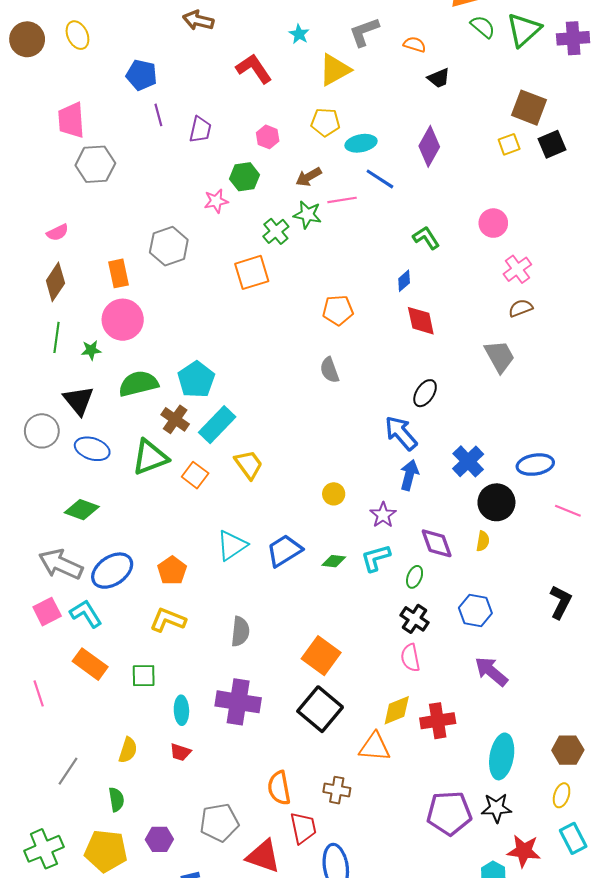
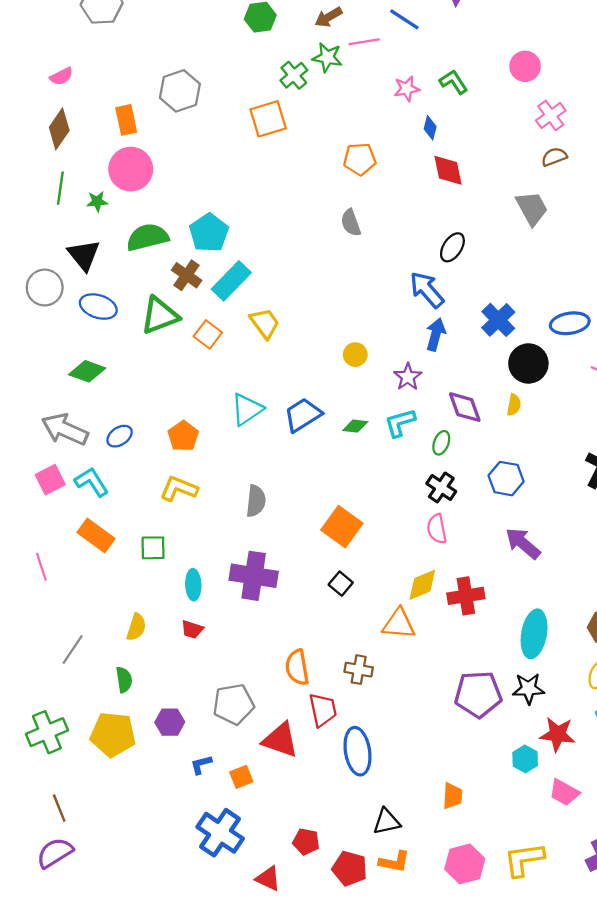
pink star: (216, 201) -> (407, 89), moved
blue diamond: (404, 281) -> (430, 128), turned -35
blue ellipse: (112, 571) -> (120, 436), size x0.6
black square: (320, 709) -> (341, 584), size x0.5

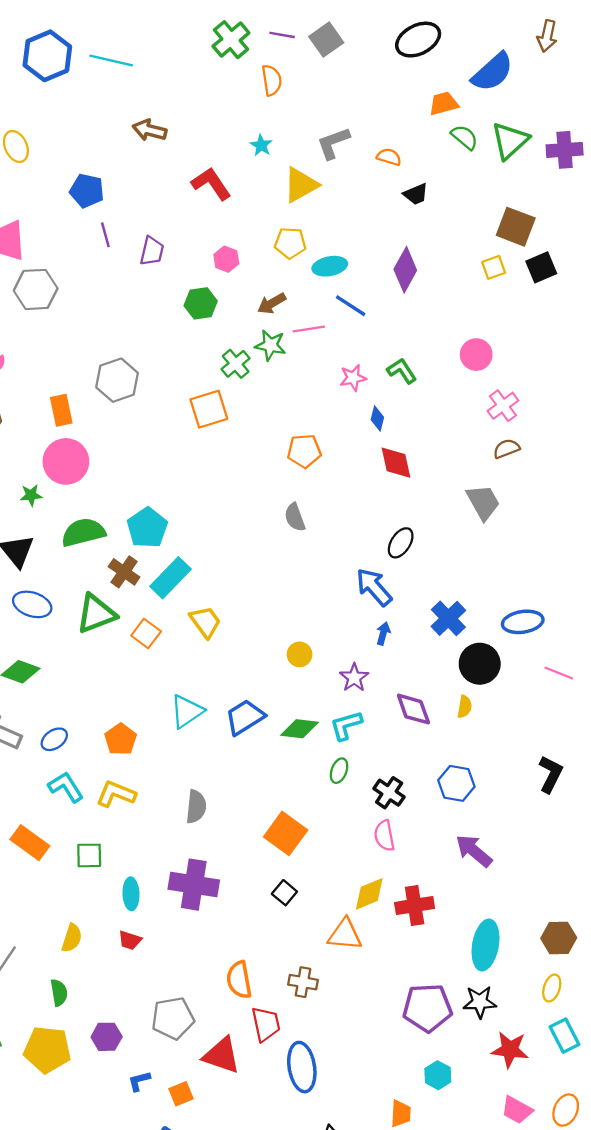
blue arrow: (436, 334) -> (383, 633), size x0.7
green diamond: (355, 426) -> (300, 729), size x1.4
green ellipse: (441, 443) -> (339, 771), moved
cyan L-shape: (92, 482) -> (66, 787), moved
cyan hexagon: (525, 759) -> (438, 1075), moved

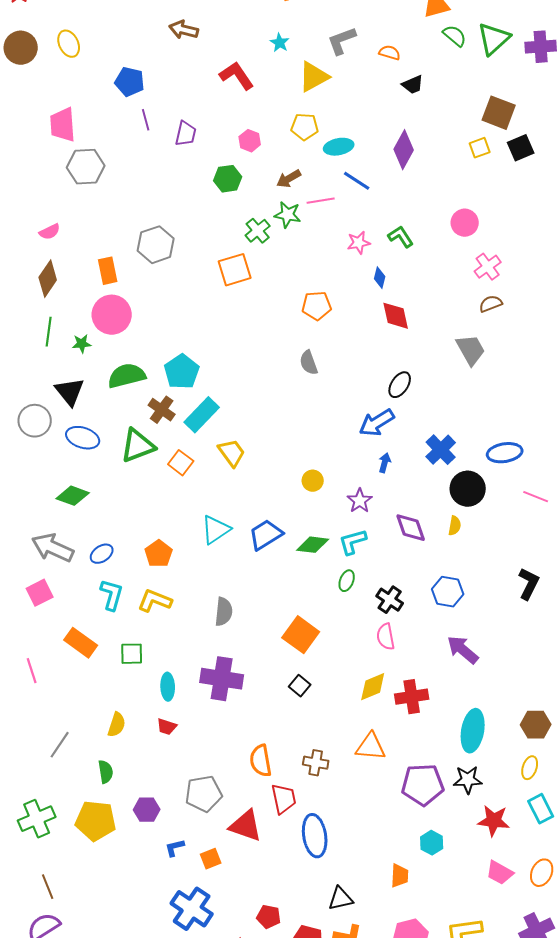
blue arrow: (374, 587) -> (377, 423), turned -81
cyan L-shape: (66, 787) -> (112, 595), turned 48
orange triangle: (345, 935) -> (371, 747), moved

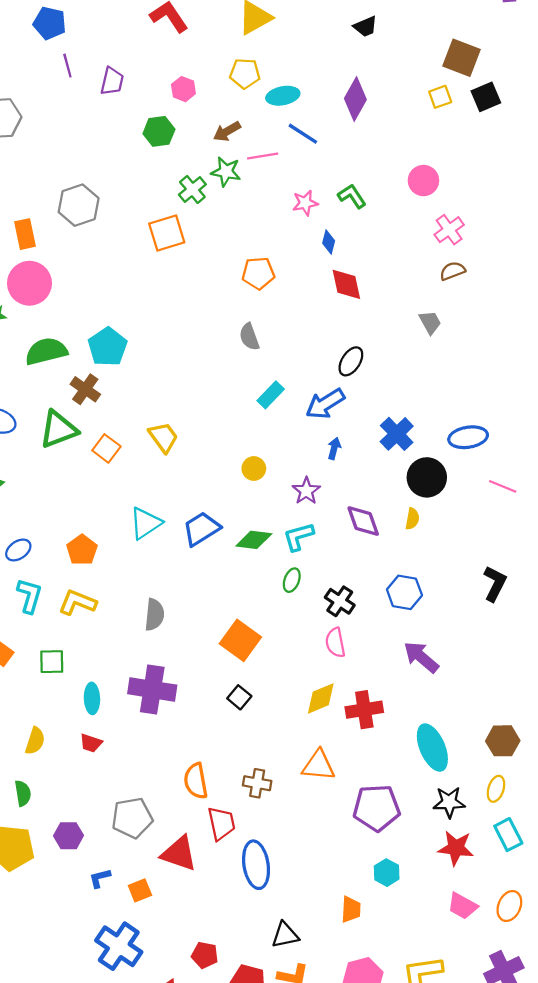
gray trapezoid: (471, 350) -> (430, 322), size x0.7
cyan rectangle: (202, 415) -> (271, 395), moved, size x0.7
cyan ellipse: (473, 731) -> (432, 748), turned -33
black star: (468, 780) -> (449, 802), moved

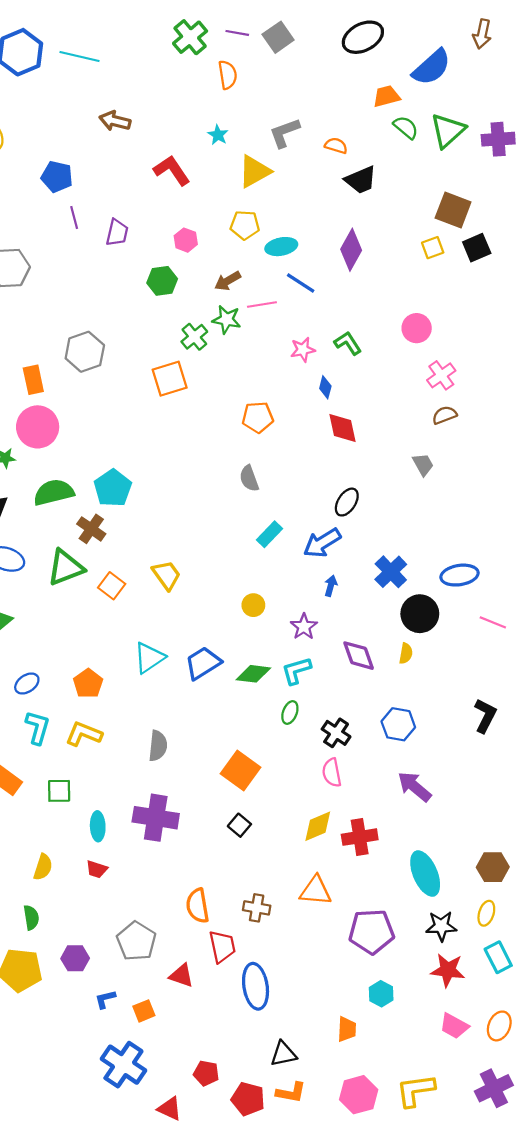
black trapezoid: (365, 27) -> (361, 180), size x1.4
gray pentagon: (132, 818) -> (136, 941), turned -30
red triangle: (179, 854) -> (181, 976), size x0.7

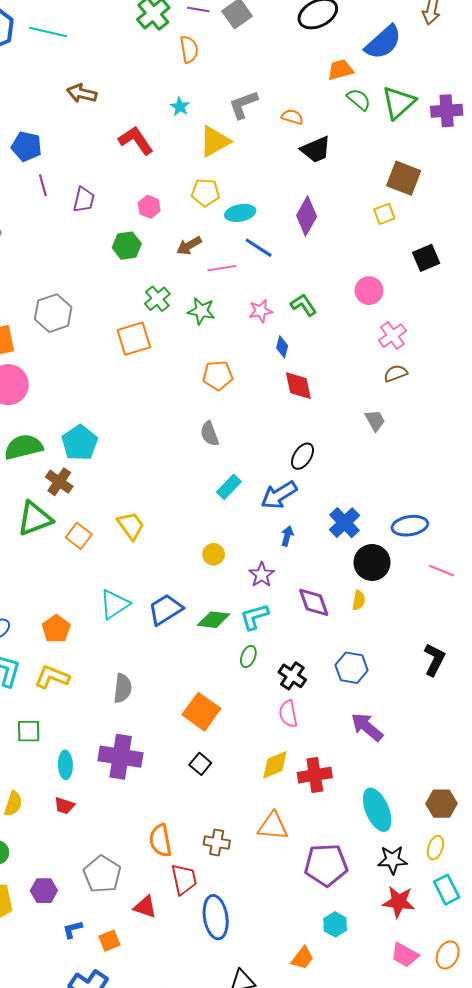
black square: (477, 248) -> (426, 258), moved
green star: (227, 320) -> (201, 311), moved
orange trapezoid: (347, 1029) -> (303, 958), turned 35

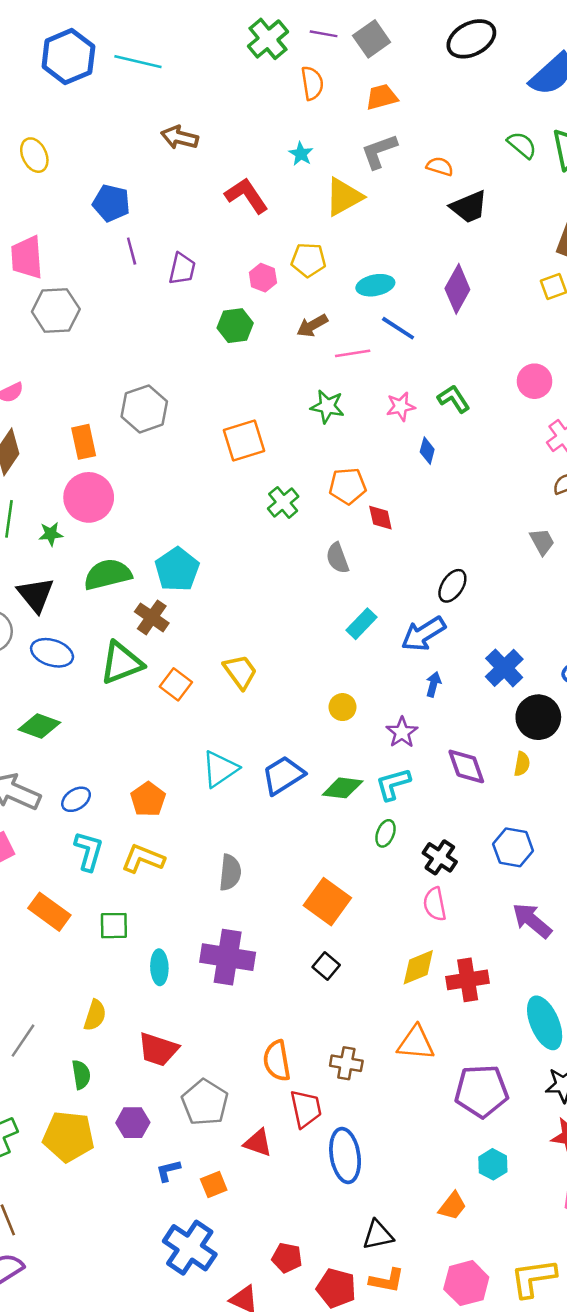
orange trapezoid: (340, 70) -> (382, 97), moved
yellow pentagon: (205, 192) -> (308, 260), moved
green cross: (157, 299) -> (283, 502), moved
red diamond: (298, 386) -> (380, 518), moved, size x0.7
red trapezoid: (64, 806) -> (158, 1049), moved, size x1.6

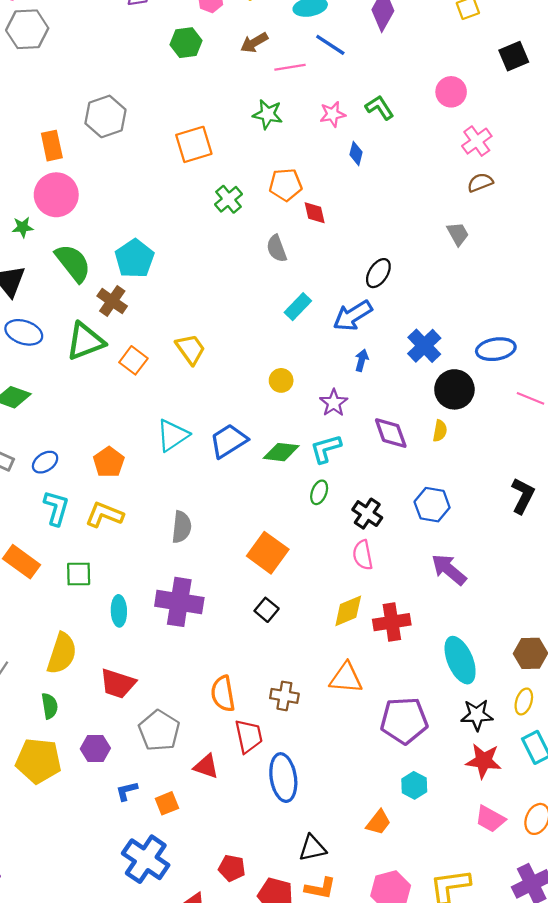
green semicircle: (108, 574) -> (73, 263), turned 66
yellow semicircle: (95, 1015) -> (62, 653), size x1.5

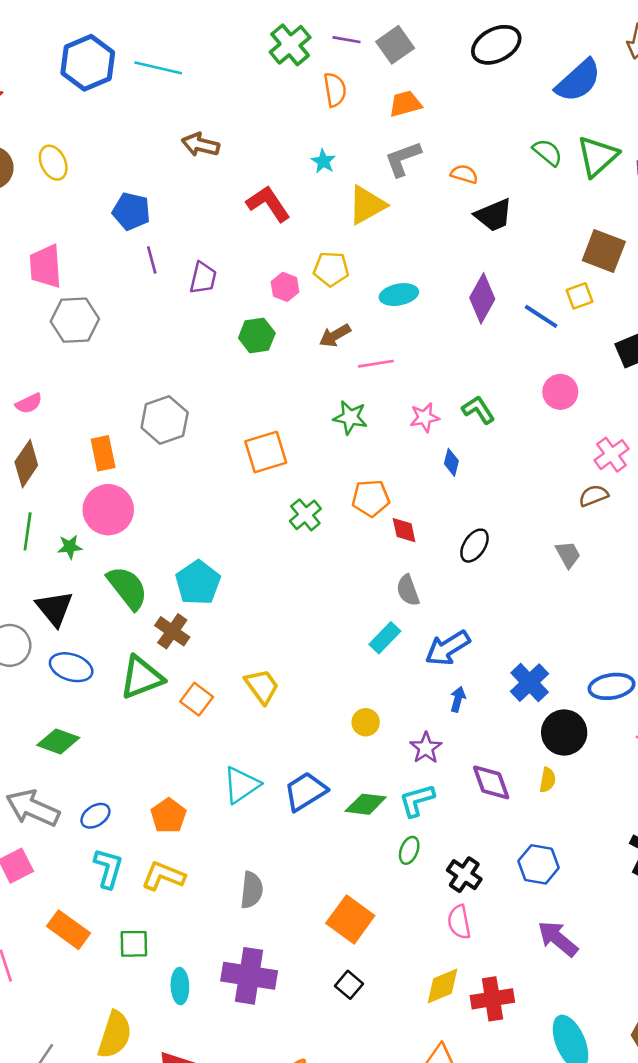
blue line: (330, 45) -> (541, 316), moved
pink cross: (477, 141) -> (612, 455), moved
gray semicircle: (277, 248) -> (408, 590), moved
black ellipse: (378, 273) -> (474, 546), moved

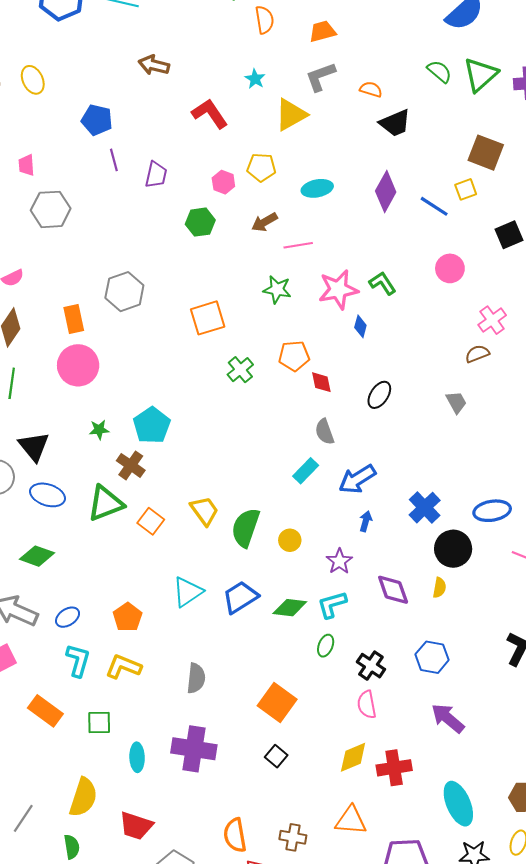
pink trapezoid: (45, 266) -> (26, 165), size x0.6
pink star: (425, 417) -> (338, 290), size x1.6
green star: (70, 547) -> (99, 430), moved
green semicircle: (127, 588) -> (246, 528), moved, turned -123

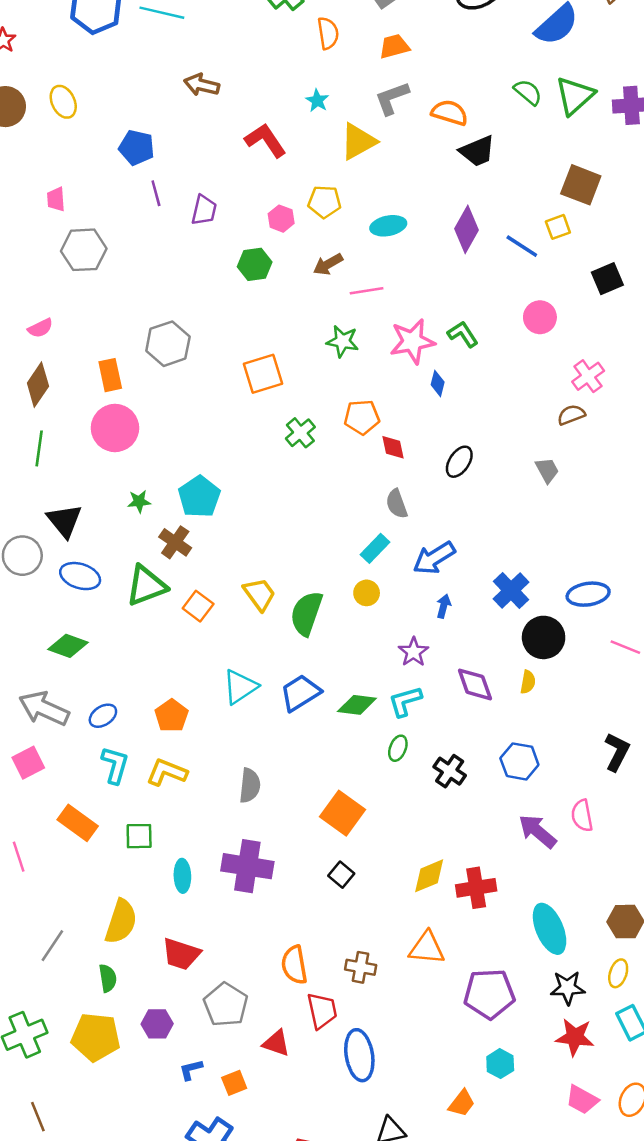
orange semicircle: (371, 89) -> (450, 113), size x1.4
yellow circle: (290, 540) -> (367, 593), moved
pink semicircle: (367, 705) -> (582, 816), moved

